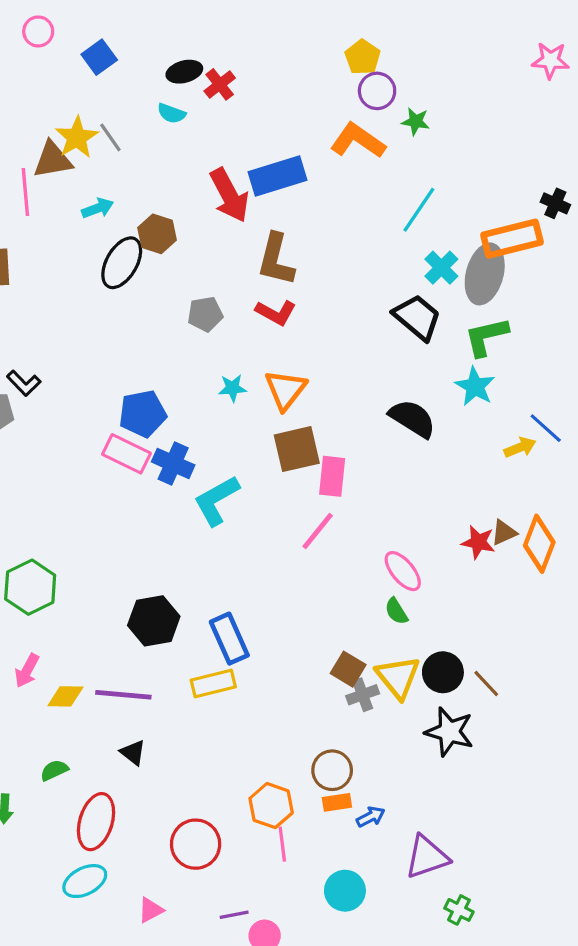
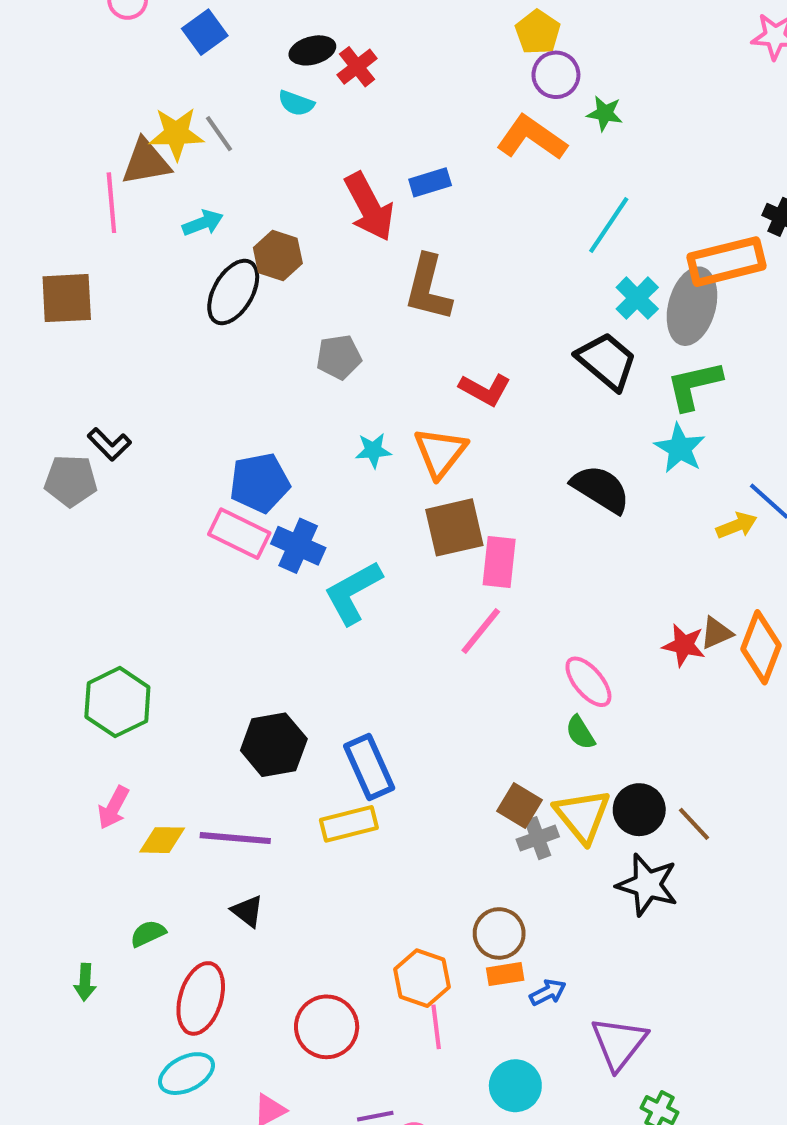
yellow star: (77, 137) -> (176, 134), turned 30
blue rectangle: (277, 176) -> (430, 182), size x0.6
red L-shape: (276, 313) -> (485, 389), moved
purple triangle: (427, 857) -> (619, 1043), turned -33

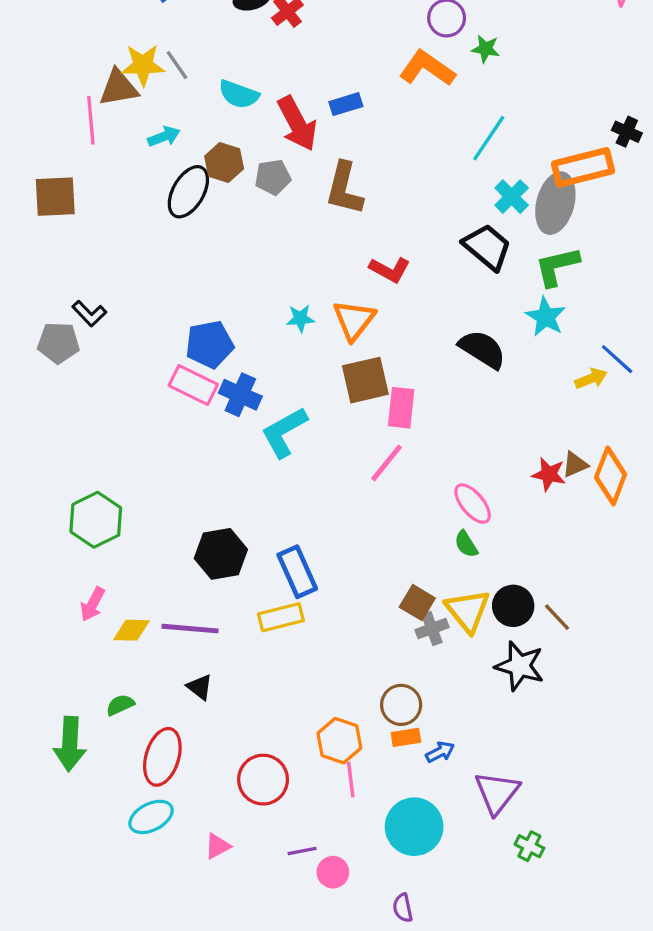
cyan semicircle: (296, 103) -> (239, 94), moved, size x1.4
gray pentagon: (339, 357) -> (273, 177), moved
green arrow: (85, 982) -> (70, 744), size x1.8
cyan circle: (515, 1086) -> (414, 827), size x1.4

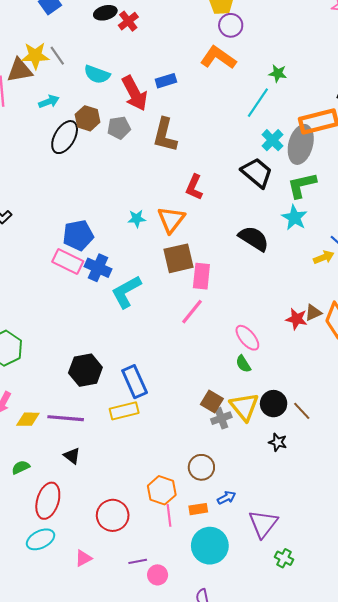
green star: (486, 49) -> (278, 73), moved
red L-shape: (390, 270) -> (194, 187), turned 85
black star: (520, 666) -> (278, 442), size x0.6
orange rectangle: (406, 737) -> (198, 509), moved

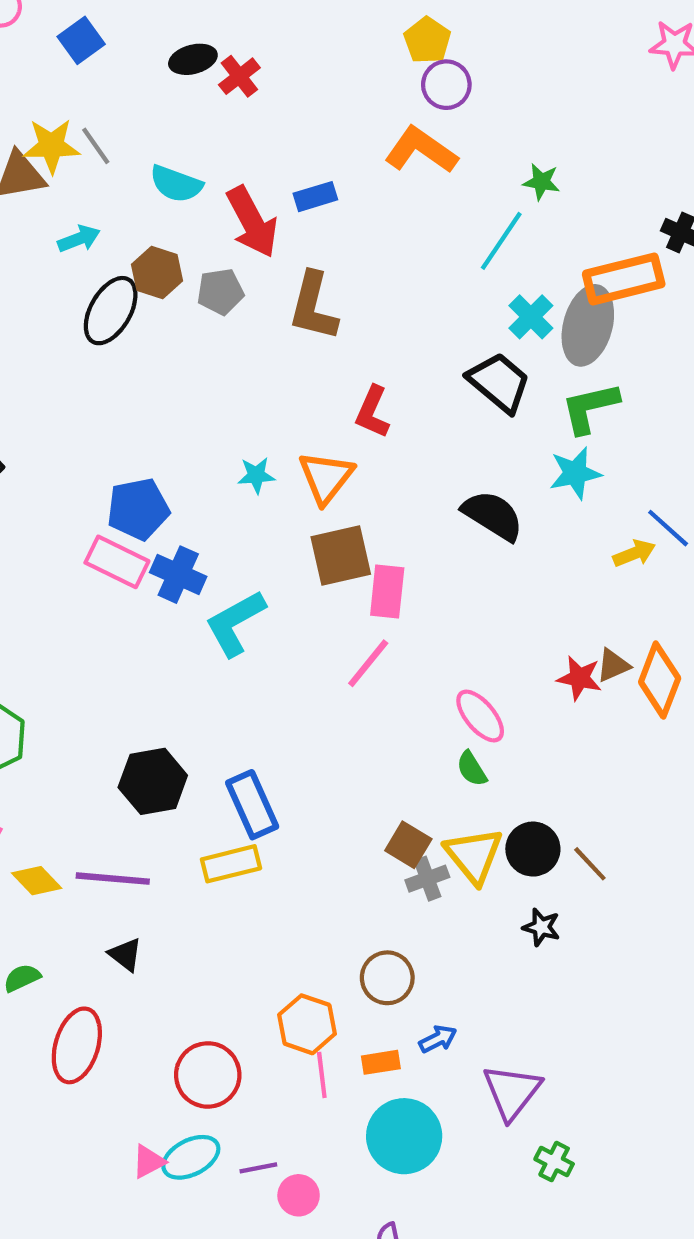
cyan star: (294, 218) -> (575, 473), turned 30
yellow diamond: (28, 419) -> (37, 881), turned 45
cyan ellipse: (41, 539) -> (191, 1157), moved

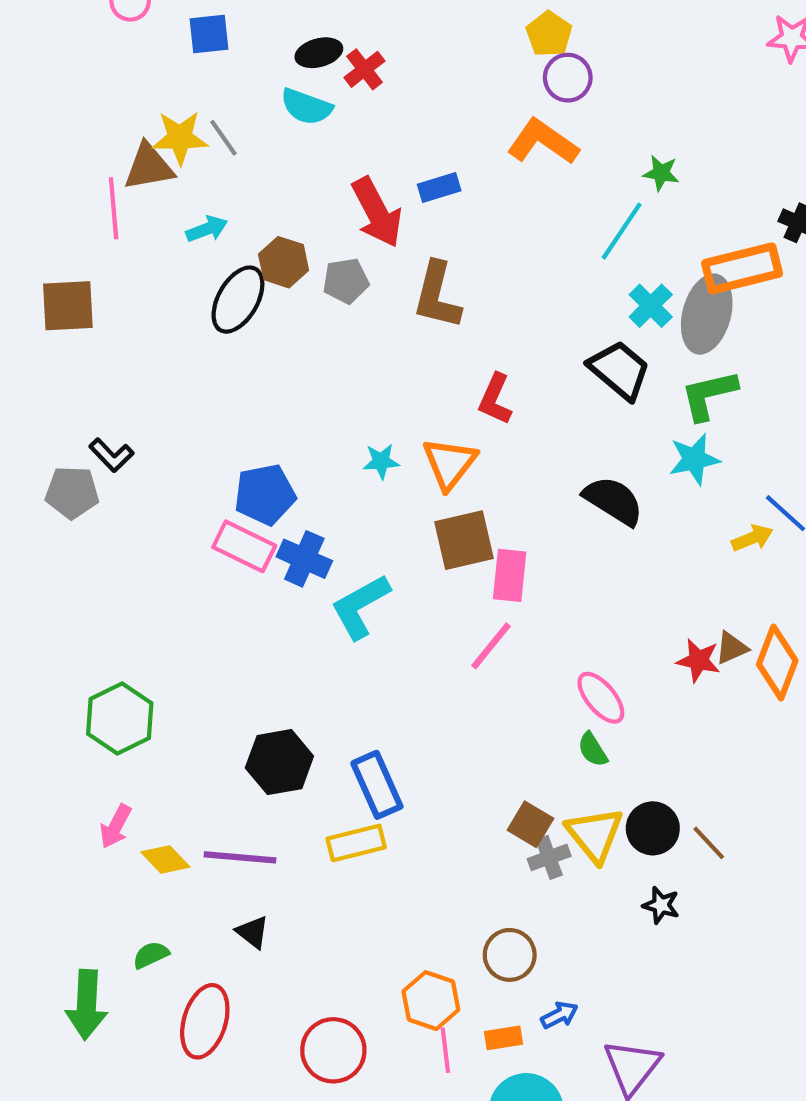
blue square: (81, 40) -> (209, 34), turned 30
cyan semicircle: (176, 184) -> (306, 107), moved

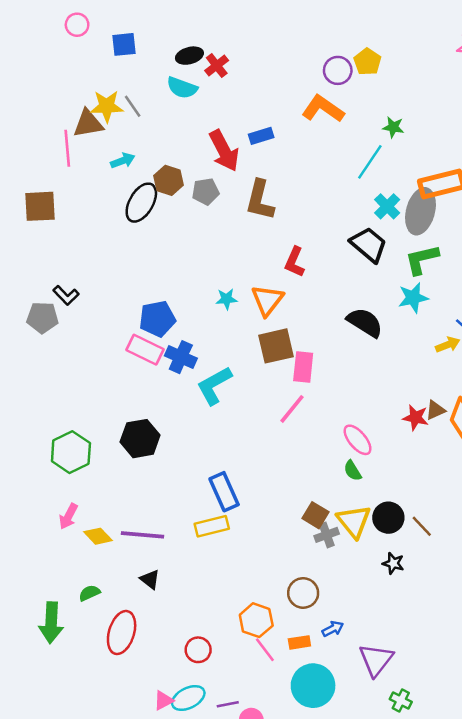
yellow pentagon: (549, 34) -> (367, 62), moved
black hexagon: (279, 762) -> (140, 439), moved
red circle: (333, 1050) -> (198, 650), size x0.7
pink line: (445, 1050) -> (265, 650), turned -30

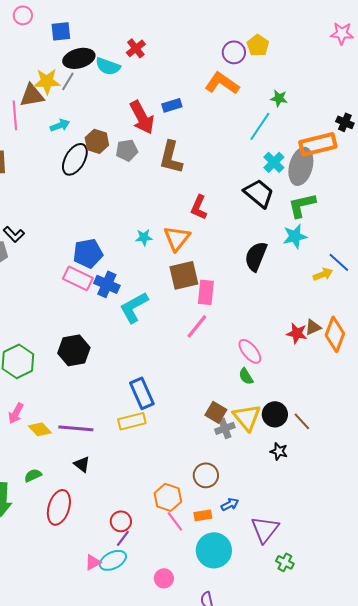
black ellipse: (189, 56) -> (79, 58), moved, size x1.4
gray line: (133, 106) -> (68, 81), turned 66
black semicircle: (365, 322) -> (256, 256), turned -100
purple line: (228, 704) -> (123, 538), moved, turned -42

